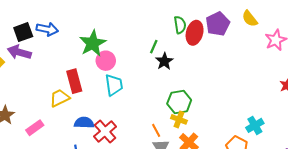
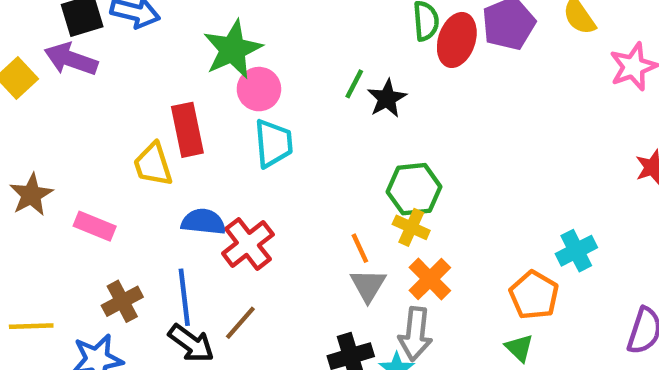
green line: (154, 47) -> (354, 84), moved
yellow trapezoid: (60, 98) -> (153, 164), turned -85
pink rectangle: (35, 128) -> (95, 226), turned 54

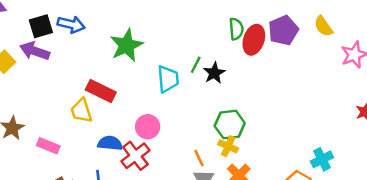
pink circle: (259, 89) -> (148, 127), moved
red rectangle: (187, 130) -> (101, 91), turned -52
cyan trapezoid: (273, 143) -> (168, 79), moved

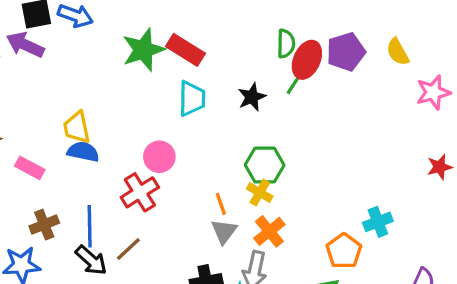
green line: (196, 65) -> (294, 84), moved
red rectangle: (101, 91) -> (185, 50), moved
blue semicircle: (110, 143) -> (83, 152), moved

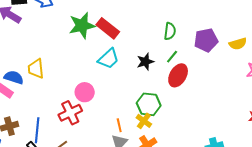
yellow semicircle: (398, 52) -> (238, 44), turned -84
red ellipse: (307, 60) -> (178, 75), moved
cyan trapezoid: (192, 98) -> (108, 59), turned 40
blue semicircle: (83, 152) -> (14, 77), moved

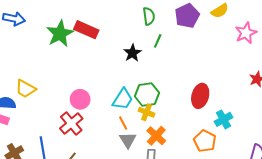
cyan trapezoid: (108, 59) -> (123, 99), moved
yellow trapezoid: (36, 69) -> (25, 89), turned -40
red ellipse: (178, 75) -> (200, 96), moved

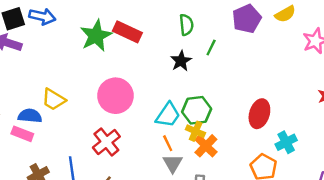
green semicircle: (149, 16) -> (186, 25), moved
pink circle: (80, 99) -> (115, 96), moved, size x1.5
orange cross: (156, 136) -> (206, 146), moved

